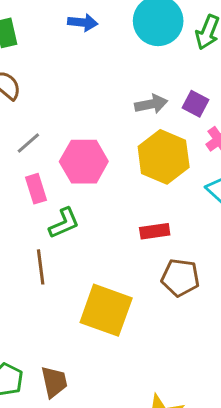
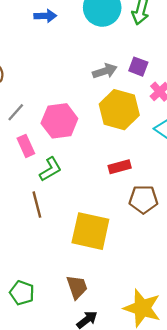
brown trapezoid: (54, 382) -> (77, 287), moved

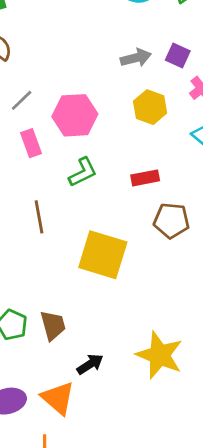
yellow hexagon: (119, 110) -> (150, 107), size x0.7
green L-shape: (50, 169) -> (83, 172), moved
brown trapezoid: (77, 287) -> (53, 325), moved

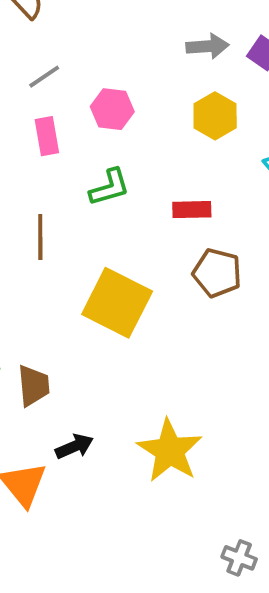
pink hexagon: (75, 115) -> (112, 109), size x0.7

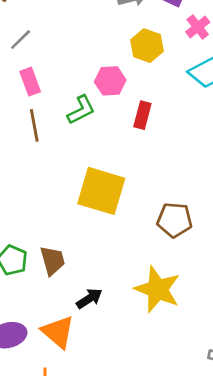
pink hexagon: (112, 109) -> (110, 81), moved
red rectangle: (192, 210) -> (142, 115), turned -64
brown line: (40, 237) -> (34, 125), moved
brown pentagon: (217, 273) -> (174, 220), moved

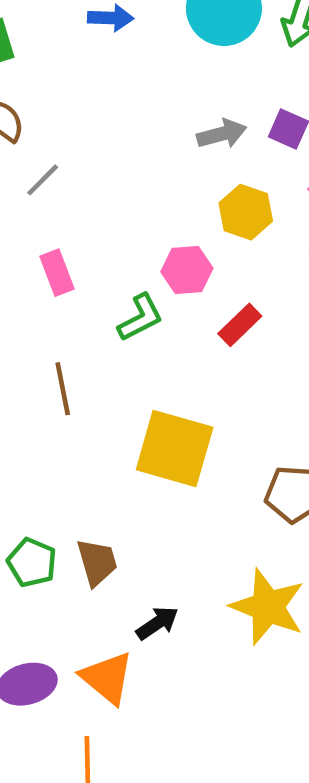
gray line: (21, 40) -> (43, 180), moved
red rectangle: (142, 115) -> (240, 325), turned 32
brown line: (34, 125) -> (63, 389), moved

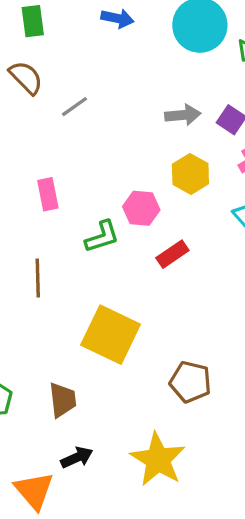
gray line: (43, 180) -> (75, 107), moved
brown trapezoid: (97, 562) -> (63, 400), moved

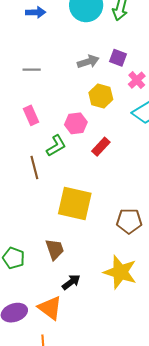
gray line: (75, 107) -> (32, 70), moved, turned 48
pink rectangle: (48, 194) -> (31, 115), moved
brown line: (38, 278) -> (34, 168), moved

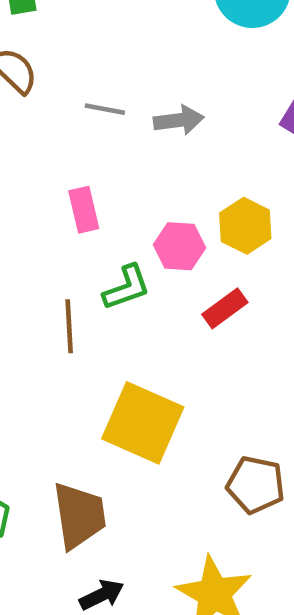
gray arrow: (88, 62) -> (179, 120), moved
yellow hexagon: (101, 96) -> (245, 226), moved
brown trapezoid: (55, 249) -> (79, 515), size x1.4

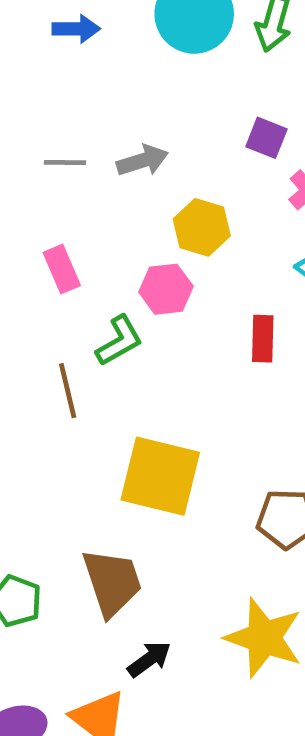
yellow hexagon: (245, 226) -> (202, 227), moved
red rectangle: (225, 308) -> (263, 339), moved, turned -42

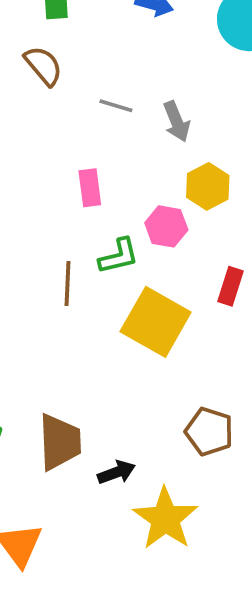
gray arrow: (143, 161) -> (177, 121), turned 69
yellow square: (160, 476) -> (156, 322), moved
black arrow: (149, 659) -> (116, 472), moved

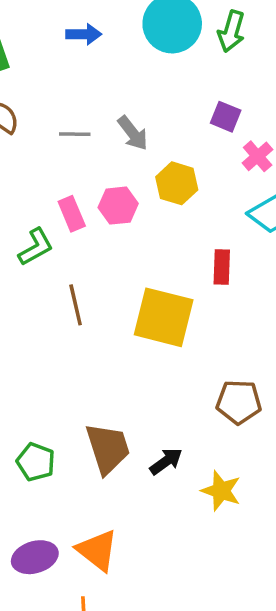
pink hexagon: (166, 226) -> (118, 206), moved
green L-shape: (119, 256) -> (36, 247), moved
yellow star: (165, 519) -> (221, 491), size x0.7

